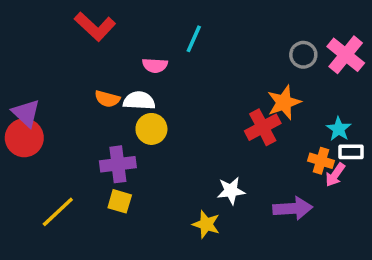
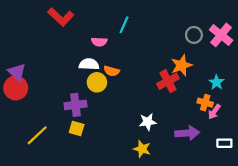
orange semicircle: (107, 99) -> (112, 71), moved
white rectangle: (351, 152) -> (224, 143), moved
yellow star: (206, 224) -> (142, 149), moved

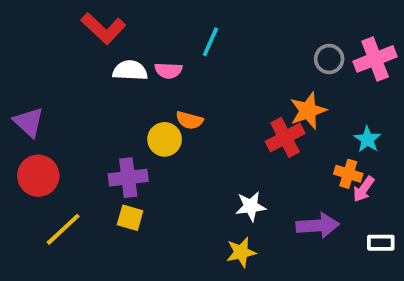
pink cross: (221, 35) -> (375, 59), turned 30
white semicircle: (89, 64) -> (130, 70), moved
red circle: (16, 88) -> (38, 176), moved
yellow star: (142, 149) -> (241, 252), turned -30

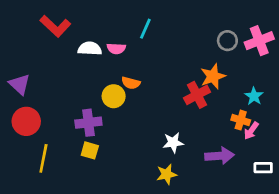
red L-shape: (103, 28) -> (55, 26), moved
yellow line: (63, 229) -> (43, 158), turned -36

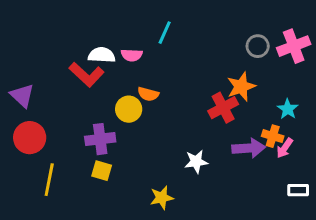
red L-shape: (55, 26) -> (87, 75), moved
purple arrow: (219, 156) -> (249, 148), moved
yellow star: (167, 174) -> (162, 198), moved

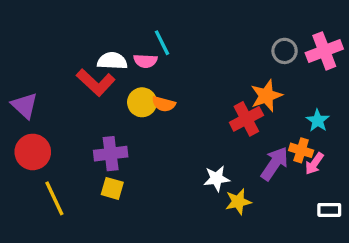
cyan line: (165, 33) -> (162, 43), moved, turned -50
yellow circle: (129, 109) -> (142, 102), moved
purple arrow: (249, 148) -> (275, 164), turned -52
yellow line: (49, 180) -> (54, 198), turned -36
yellow star: (162, 198) -> (238, 202), moved

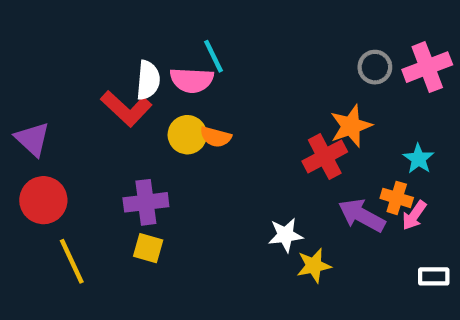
white semicircle: (112, 61) -> (148, 80), turned 92
pink semicircle: (145, 61) -> (192, 80), size x1.4
purple arrow: (275, 164) -> (362, 215), turned -96

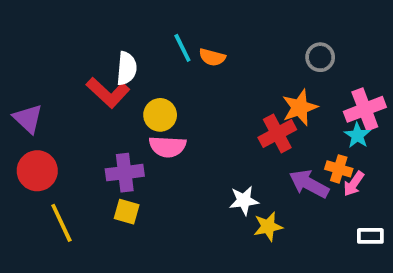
pink cross: (427, 67) -> (365, 109), moved
pink semicircle: (192, 80) -> (168, 147), moved
orange semicircle: (216, 137) -> (212, 57), moved

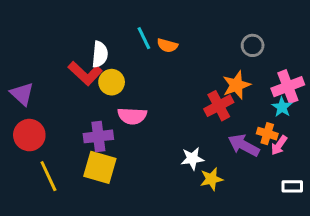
yellow circle: (160, 115) -> (112, 82), moved
yellow square: (127, 212) -> (100, 167), size x1.6

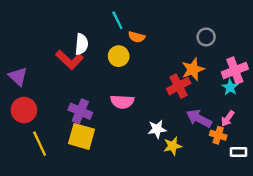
cyan line: (144, 38) -> (117, 20), moved
yellow circle: (112, 82) -> (119, 56), moved
pink semicircle: (132, 116) -> (122, 102), moved
orange cross: (267, 134) -> (218, 135), moved
purple cross: (98, 136) -> (80, 111), turned 30

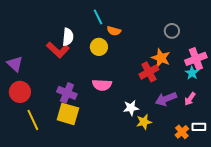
orange star: (193, 69) -> (161, 58), turned -30
purple arrow: (199, 118) -> (166, 99), turned -50
orange cross: (218, 135) -> (182, 132), moved, turned 32

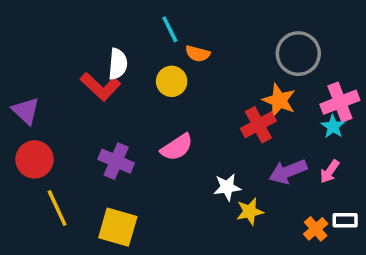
gray circle: (172, 31) -> (298, 54), size x1.6
pink semicircle: (102, 85) -> (177, 147), turned -36
yellow square: (68, 114) -> (118, 227), moved

